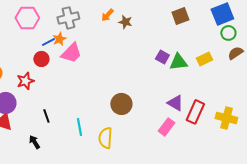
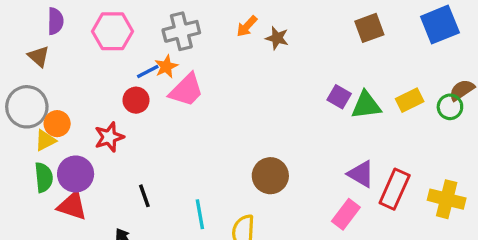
green circle: (228, 33) -> (450, 107), moved

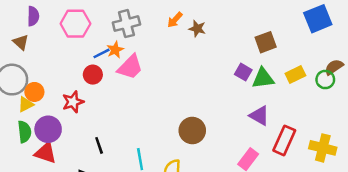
brown square: (369, 28) -> (266, 42), moved
purple triangle: (361, 174) -> (259, 116), moved

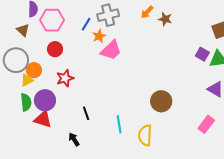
pink hexagon: (75, 24) -> (52, 20), moved
blue line: (102, 53) -> (86, 24), moved, turned -32
red circle: (93, 75) -> (55, 49), moved

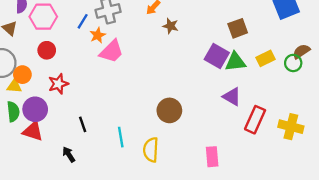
brown star: (165, 19) -> (171, 26), moved
purple square: (202, 54) -> (217, 56), size x1.5
yellow triangle: (27, 80) -> (14, 86), turned 32
pink rectangle: (206, 124) -> (212, 157), moved, turned -42

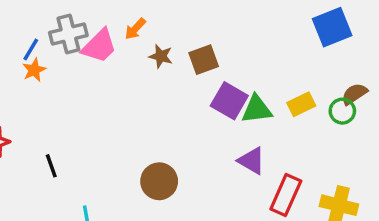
brown square: (238, 28) -> (204, 60), moved
orange star: (98, 35) -> (34, 70), moved
pink trapezoid: (112, 51) -> (99, 46), moved
black line: (83, 124) -> (51, 166), moved

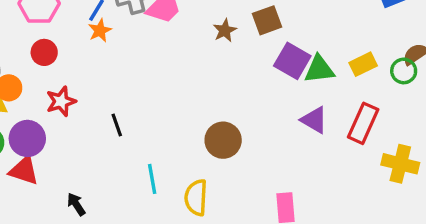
brown star: (161, 56) -> (225, 30), moved, turned 30
red rectangle: (286, 195) -> (363, 123), moved

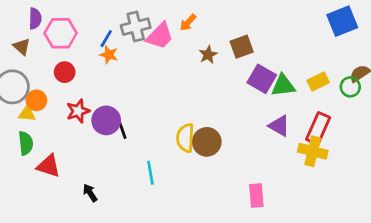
orange star: (100, 30) -> (109, 55), turned -30
purple circle: (27, 138) -> (106, 120), moved
yellow cross: (400, 164) -> (313, 151), moved
yellow semicircle: (196, 198) -> (185, 138), moved

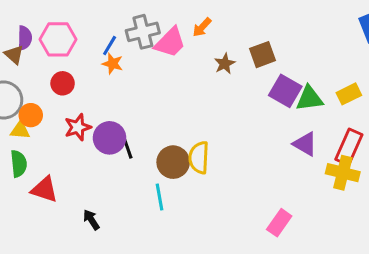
purple semicircle: (35, 18) -> (25, 38), moved
brown circle: (207, 142) -> (173, 162), moved
pink rectangle: (256, 196) -> (279, 223), turned 40

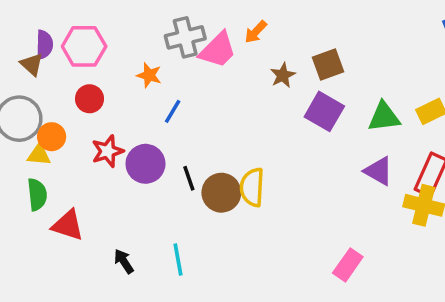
blue line: (110, 45) -> (173, 111), moved
purple square: (285, 91) -> (324, 111), moved
black line: (128, 148) -> (189, 178), moved
cyan line: (160, 197) -> (178, 260), moved

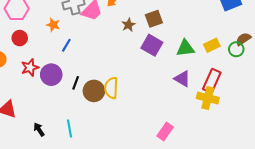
black line: (189, 178) -> (76, 83), turned 40

